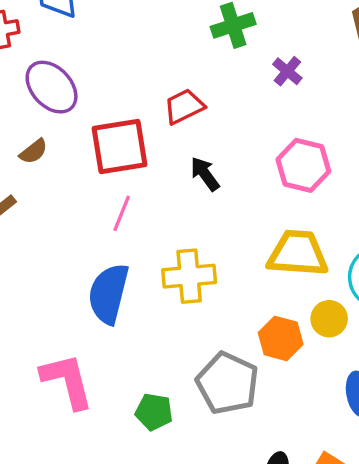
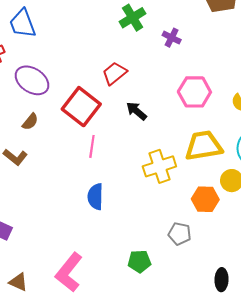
red square: (119, 146) -> (81, 107), turned -30
yellow cross: (189, 276) -> (159, 166), moved
blue semicircle: (108, 294) -> (95, 197), size x0.7
pink L-shape: (67, 381) -> (69, 272), moved, turned -114
gray pentagon: (227, 383) -> (180, 234), size x0.6

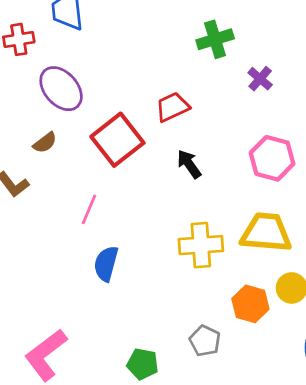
pink line: (92, 146) -> (89, 209), moved

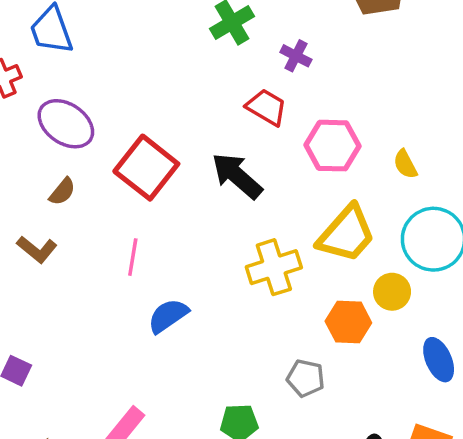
red trapezoid: (172, 107) -> (266, 107), moved, turned 69
black arrow: (189, 164) -> (237, 176), size x1.5
yellow trapezoid: (266, 232) -> (347, 234), turned 140
blue semicircle: (106, 264) -> (168, 316), turned 54

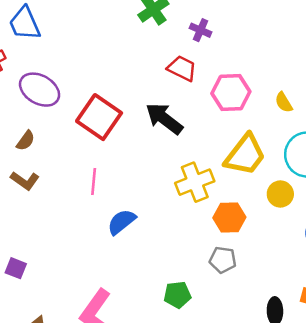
brown semicircle: (62, 192) -> (26, 141), moved
orange hexagon: (348, 322) -> (229, 218), moved

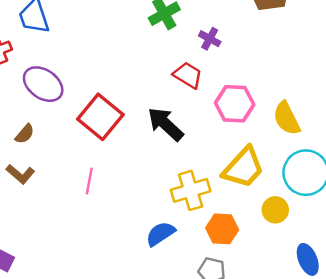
yellow semicircle: (284, 102) -> (287, 118), size x1.6
blue semicircle: (122, 222) -> (160, 234), moved

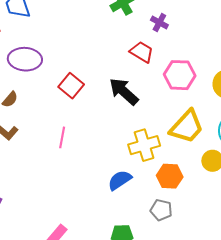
purple ellipse: (43, 84) -> (25, 59), turned -32
red square: (100, 117) -> (71, 86), size x0.7

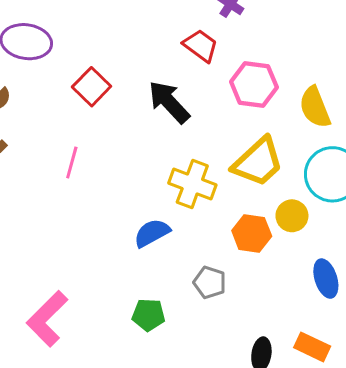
yellow cross: (144, 145) -> (192, 184), turned 32
orange hexagon: (170, 176) -> (252, 233), moved

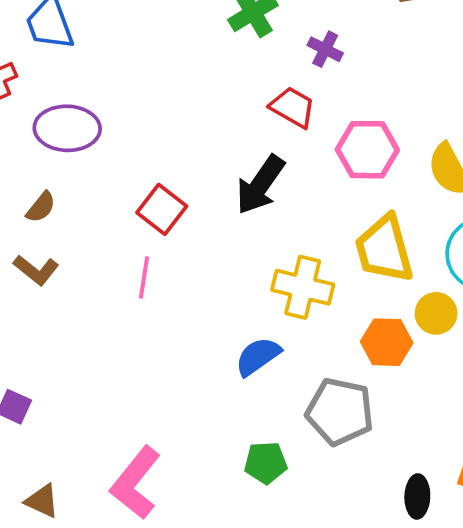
red square: (92, 87) -> (162, 209), moved
black arrow: (169, 102) -> (260, 185), turned -96
yellow trapezoid: (258, 162) -> (384, 249), turned 124
gray pentagon: (210, 282) -> (340, 412), size x1.6

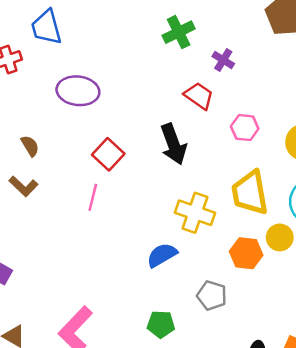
purple ellipse: (67, 128) -> (78, 91), moved
pink hexagon: (367, 150) -> (245, 128), size x0.7
black arrow: (260, 185) -> (173, 144), turned -60
brown semicircle: (41, 207) -> (30, 146), turned -75
gray pentagon: (340, 412) -> (212, 295), size x0.7

